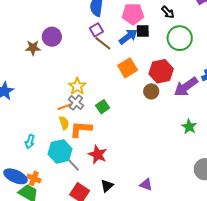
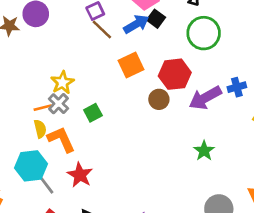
black square: (143, 31) -> (156, 19), turned 32
orange L-shape: (81, 129) -> (61, 139), turned 55

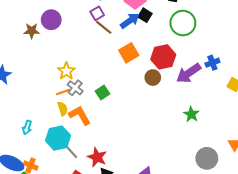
yellow star: (62, 82) -> (66, 71), moved
red star: (80, 175) -> (97, 157), moved

